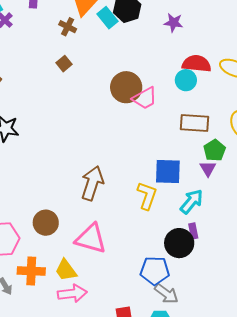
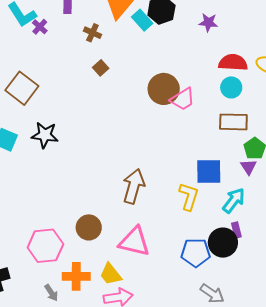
brown cross: (68, 27) -> (92, 33), moved
cyan circle: (186, 80) -> (231, 87), moved
blue pentagon: (155, 271) -> (196, 253), moved

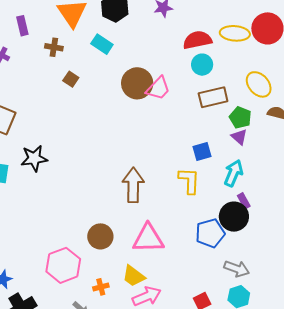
cyan rectangle: (142, 20) -> (102, 44), moved
blue square: (209, 172) -> (202, 152), size x0.7
orange cross: (76, 276) -> (101, 287), size x0.6

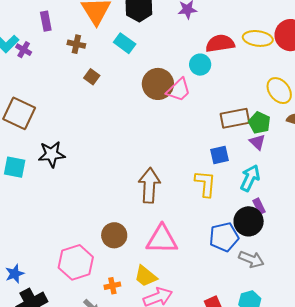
cyan circle: (202, 65) -> (200, 65), moved
brown rectangle: (213, 97) -> (235, 118), moved
gray arrow: (237, 269) -> (251, 259), moved

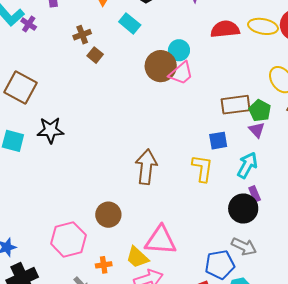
brown cross: (76, 44) -> (82, 35), moved, turned -36
cyan circle: (200, 65) -> (179, 50), moved
blue pentagon: (224, 237) -> (220, 265), moved
pink triangle: (162, 239) -> (161, 240), moved

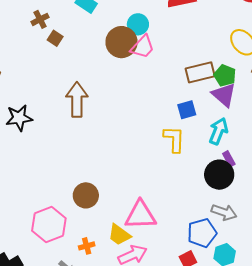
purple triangle: (257, 130) -> (224, 95), size x1.5
brown arrow: (146, 167) -> (77, 100), moved

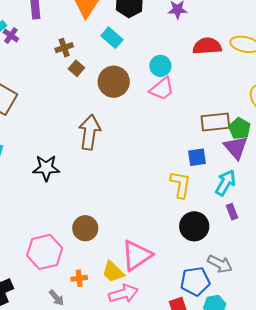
brown circle: (121, 42) -> (114, 82), moved
black star: (19, 118) -> (46, 168), moved
black circle: (219, 175) -> (194, 226), moved
pink triangle: (141, 215) -> (137, 255), turned -40

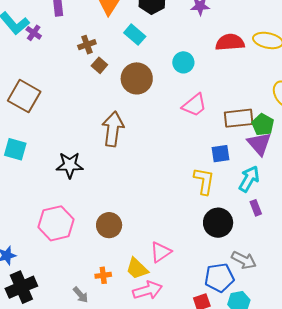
pink trapezoid: (162, 89) -> (194, 105), moved
pink hexagon: (45, 252) -> (56, 223), moved
pink triangle: (137, 255) -> (161, 252), size x0.7

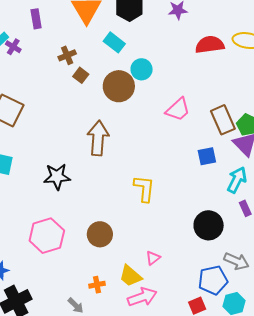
cyan circle: (183, 62) -> (142, 69), moved
brown rectangle: (239, 118) -> (223, 120), turned 76
yellow L-shape: (204, 181) -> (144, 188), moved
pink triangle: (161, 252) -> (153, 258), size x0.7

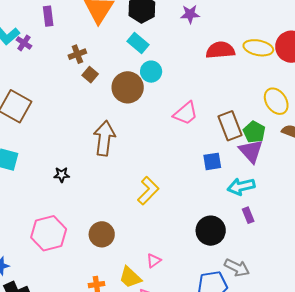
cyan rectangle: (114, 42) -> (138, 43), moved
black star: (57, 177) -> (62, 175), size x0.6
cyan arrow: (237, 180) -> (241, 186), turned -132
yellow L-shape: (144, 188) -> (148, 191), turned 36

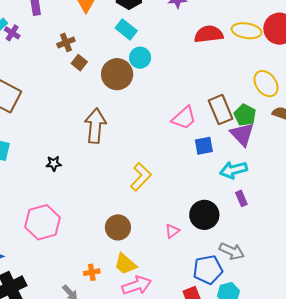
pink trapezoid: (186, 113) -> (184, 118), moved
brown circle: (102, 234) -> (118, 227), moved
pink triangle: (154, 261) -> (172, 231), moved

